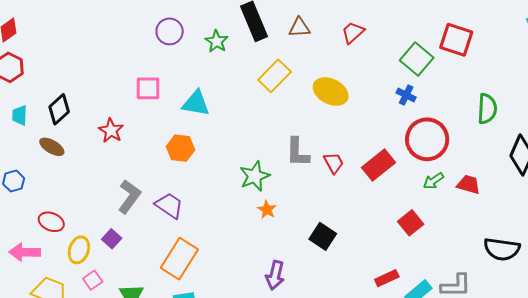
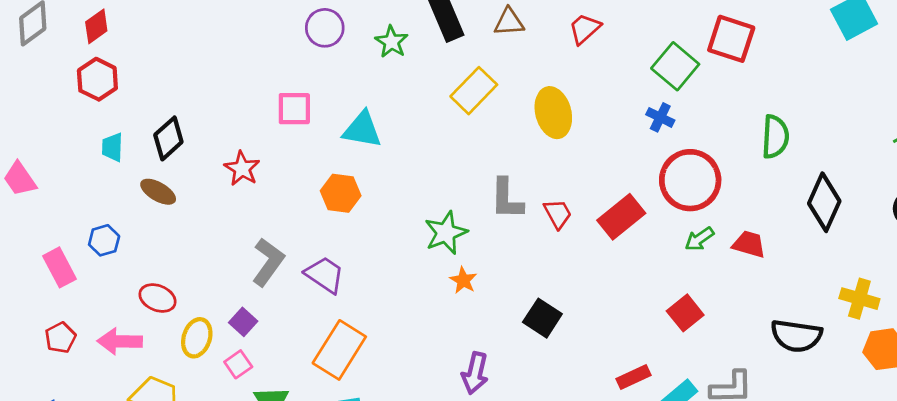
yellow ellipse: (331, 92) -> (553, 113), turned 48
red square: (411, 223) -> (685, 313), moved
pink square: (93, 280) -> (238, 364), moved

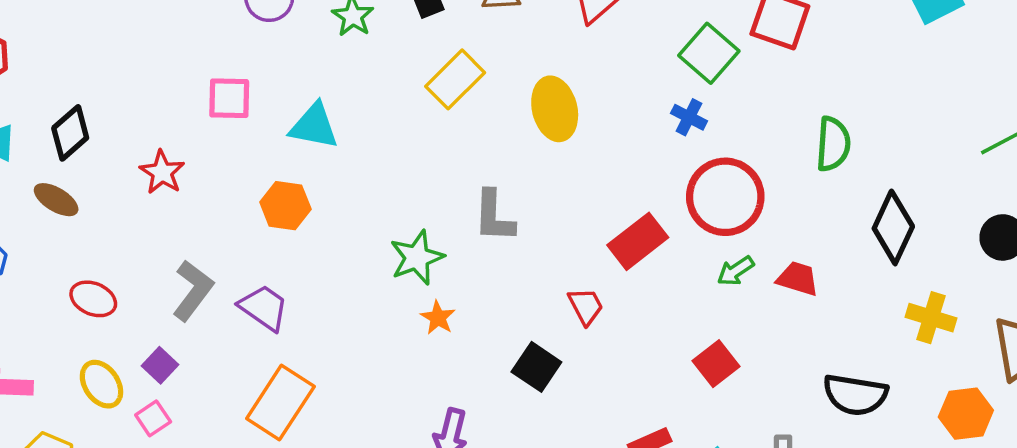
red trapezoid: (558, 214) -> (586, 306), moved
red ellipse: (158, 298) -> (93, 299), moved
yellow cross: (859, 299) -> (931, 318), moved
yellow ellipse: (197, 338) -> (101, 384), turned -54

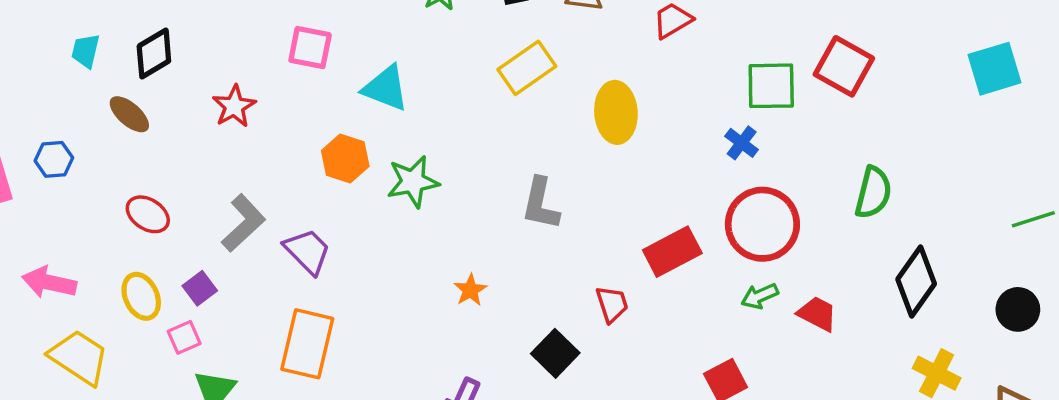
green square: (709, 53) -> (771, 86), turned 38
green star: (417, 258) -> (413, 182), moved
orange rectangle: (280, 403) -> (307, 344), turned -30

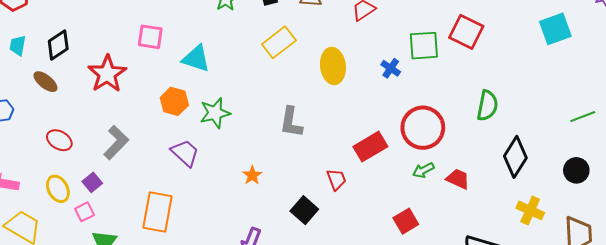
red star: (234, 106) -> (107, 74), size x1.5
blue cross: (742, 143) -> (391, 68), moved
purple trapezoid: (307, 251) -> (185, 153), moved

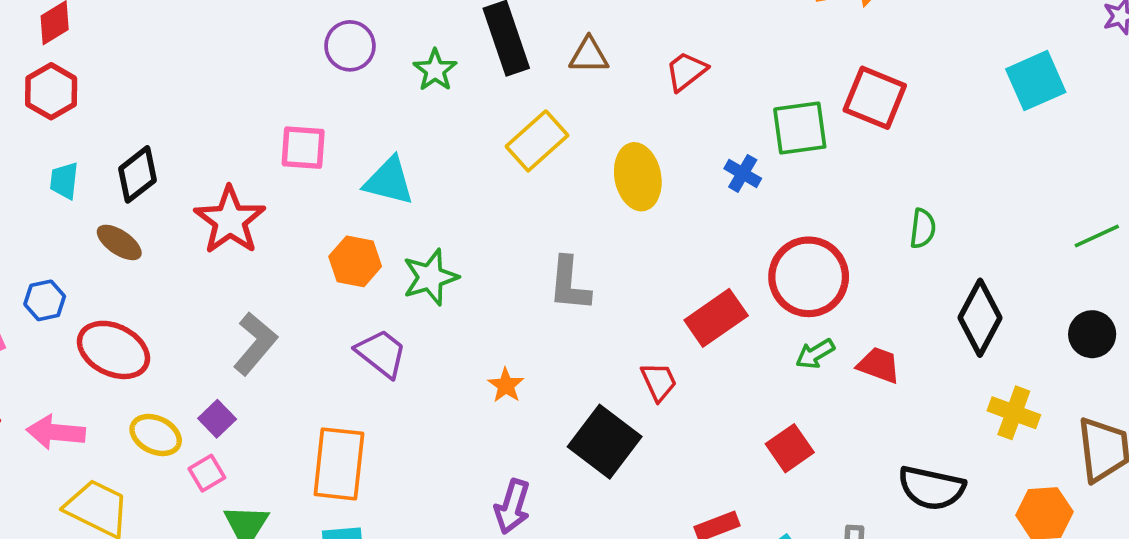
green semicircle: (487, 106) -> (923, 228), size x0.7
red ellipse: (59, 140) -> (113, 350), moved, size x1.5
yellow ellipse: (58, 189) -> (156, 435), turned -32
black square: (304, 210) -> (605, 442), size x1.4

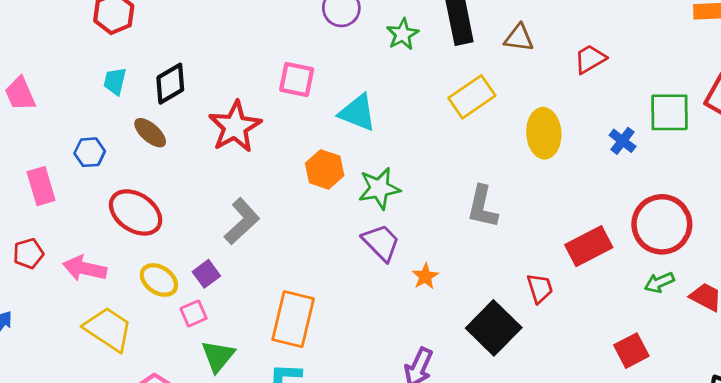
blue hexagon: (45, 300) -> (90, 152), moved
purple trapezoid: (381, 353) -> (381, 243), moved

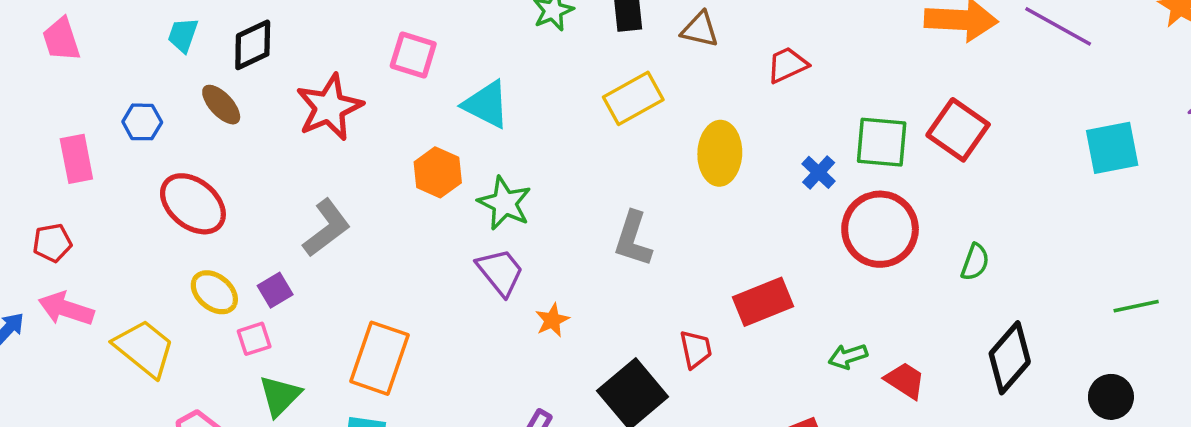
green star: (379, 188) -> (505, 203), turned 30
red circle: (662, 224) -> (880, 229), moved
pink arrow: (85, 268) -> (66, 309), moved

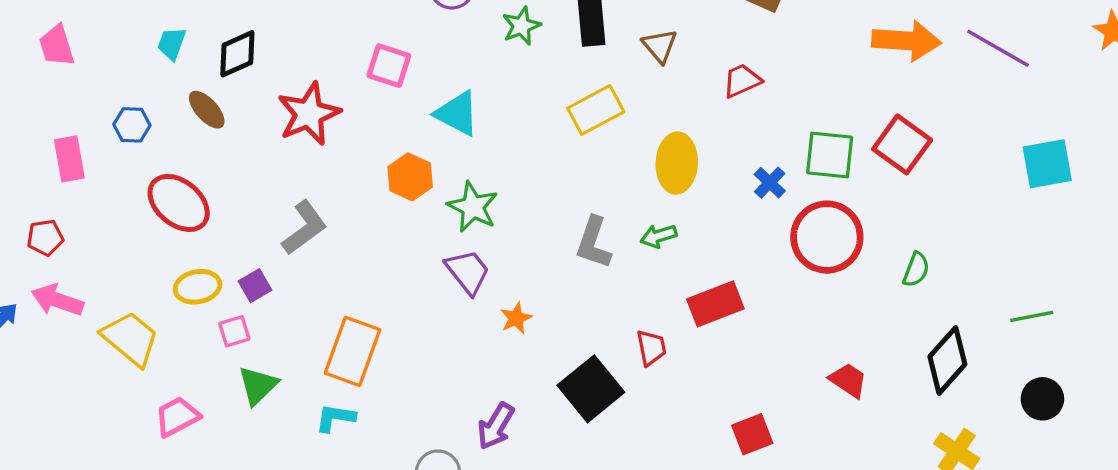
brown triangle: (700, 29) -> (660, 46), turned 36
yellow ellipse: (214, 292) -> (198, 287), turned -51
green line: (1136, 306) -> (1032, 316), moved
green arrow: (848, 356) -> (659, 236), moved

